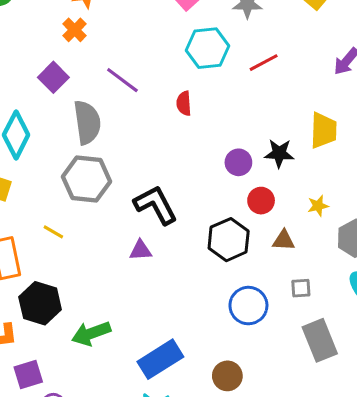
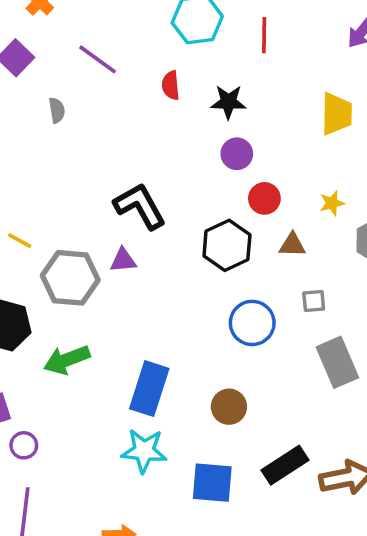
red line: (264, 63) -> (264, 35), turned -60
gray semicircle: (87, 122) -> (57, 110), size x0.5
black star: (279, 153) -> (228, 102), moved
gray hexagon: (87, 179) -> (70, 278), moved
blue rectangle: (160, 359) -> (149, 389), turned -39

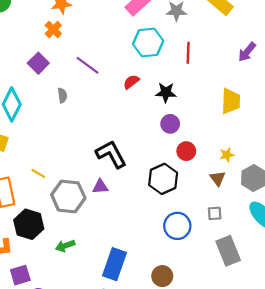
red semicircle: (171, 85) -> (131, 82), turned 56
brown triangle: (292, 245) -> (218, 178), moved, turned 49
green arrow: (67, 360) -> (65, 246), size x0.7

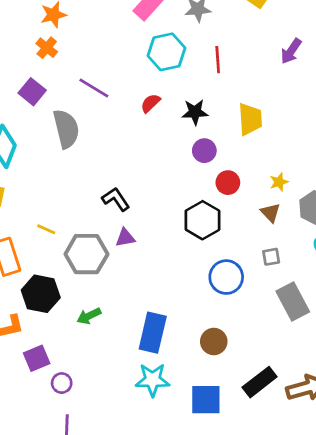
gray semicircle: (62, 95) -> (66, 129), size x2.0
yellow trapezoid: (231, 101) -> (250, 119), moved
black L-shape: (111, 154) -> (116, 199), moved, size x0.7

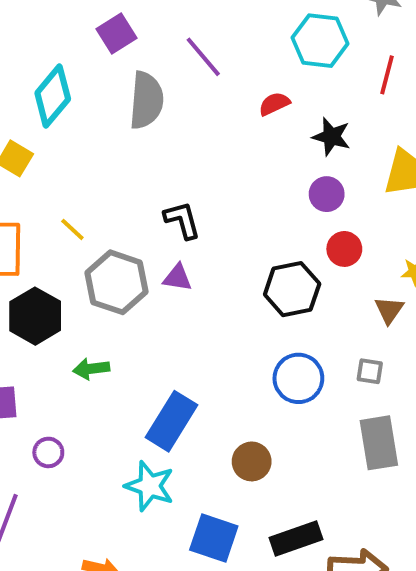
purple circle: (62, 383) -> (48, 452), moved

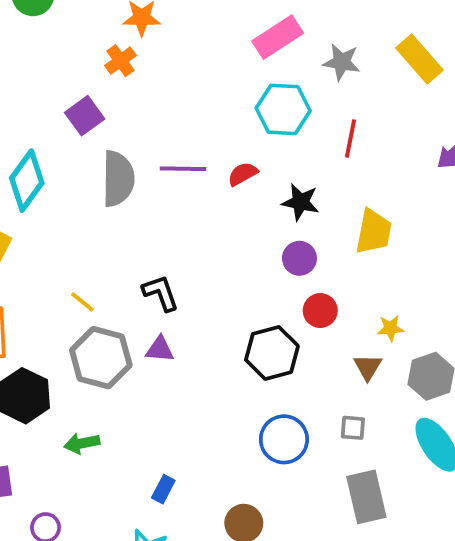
purple line: (203, 57) -> (183, 169), moved, turned -45
yellow line: (72, 229) -> (82, 302), moved
blue rectangle: (172, 421) -> (163, 489), size x0.5

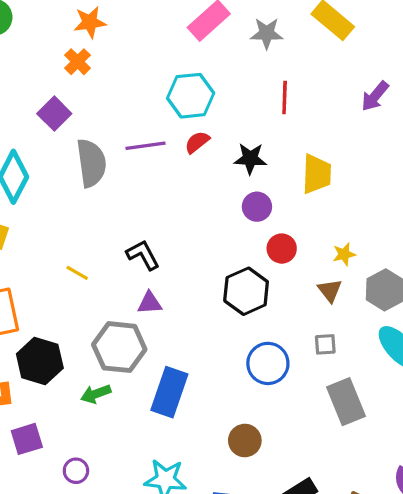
cyan hexagon: (283, 109) -> (191, 96), moved
gray hexagon: (101, 358) -> (119, 347), moved
blue rectangle: (163, 489) -> (169, 392), moved, size x2.0

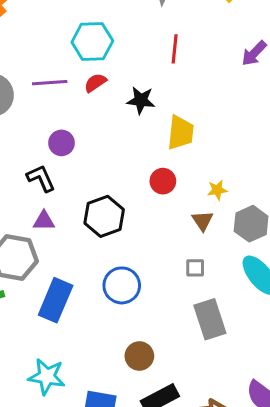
yellow trapezoid: (317, 174) -> (181, 133), moved
purple circle: (257, 207) -> (61, 143), moved
black hexagon: (246, 291) -> (104, 216), moved
blue circle: (268, 363) -> (122, 285), moved
brown circle: (245, 441) -> (139, 356), moved

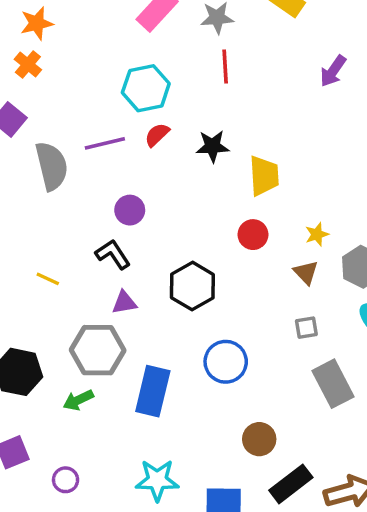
red line: (175, 49) -> (225, 66), moved

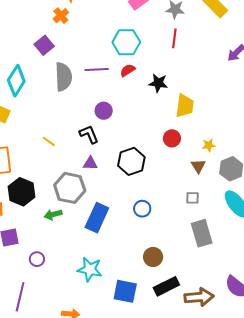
blue circle: (226, 362) -> (142, 209), size x0.7

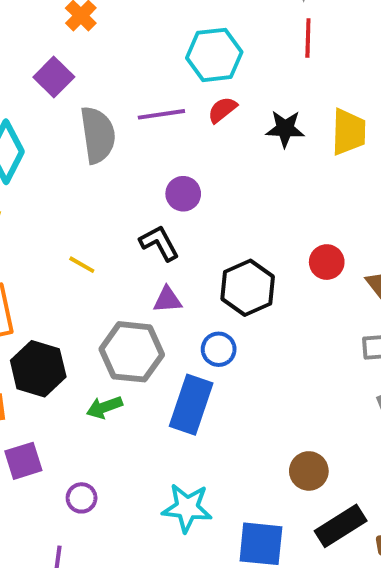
yellow trapezoid: (185, 106) -> (349, 132), moved
red circle: (172, 138) -> (327, 262), moved
blue circle: (142, 209) -> (219, 349), moved

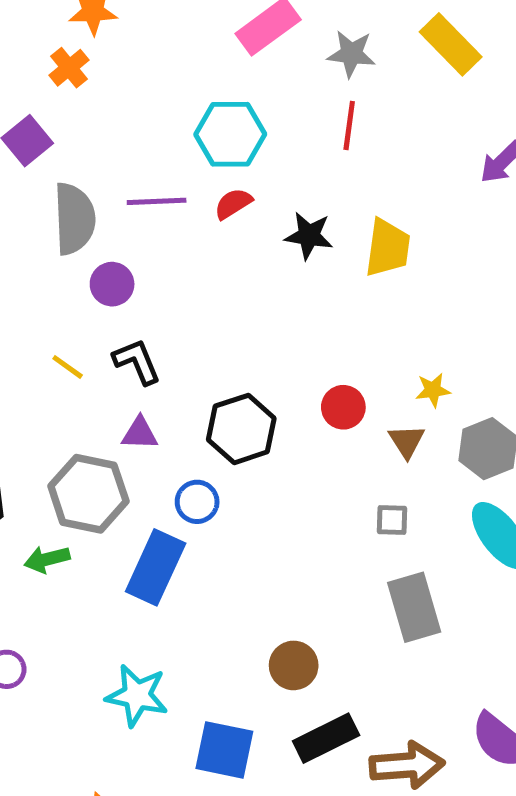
purple circle: (183, 194) -> (112, 284), moved
yellow line: (82, 265) -> (68, 367), moved

